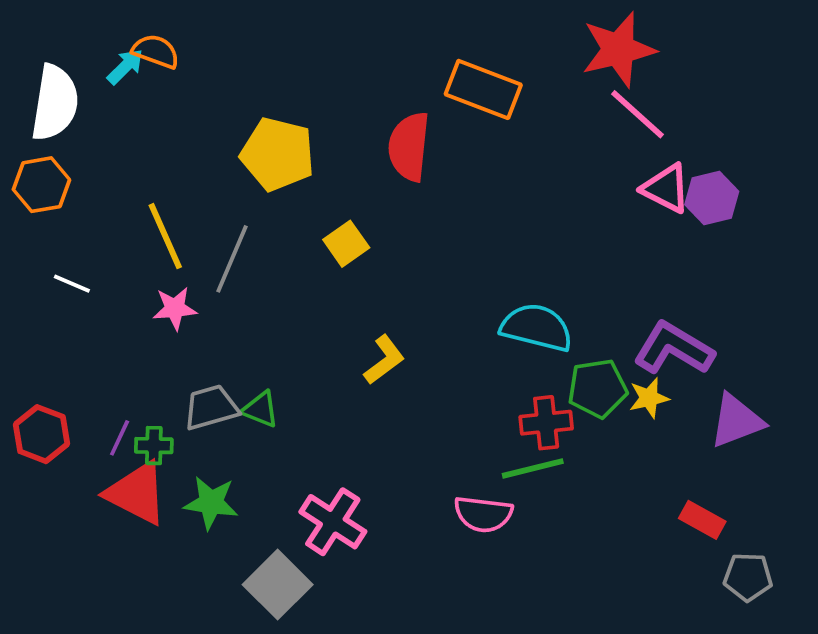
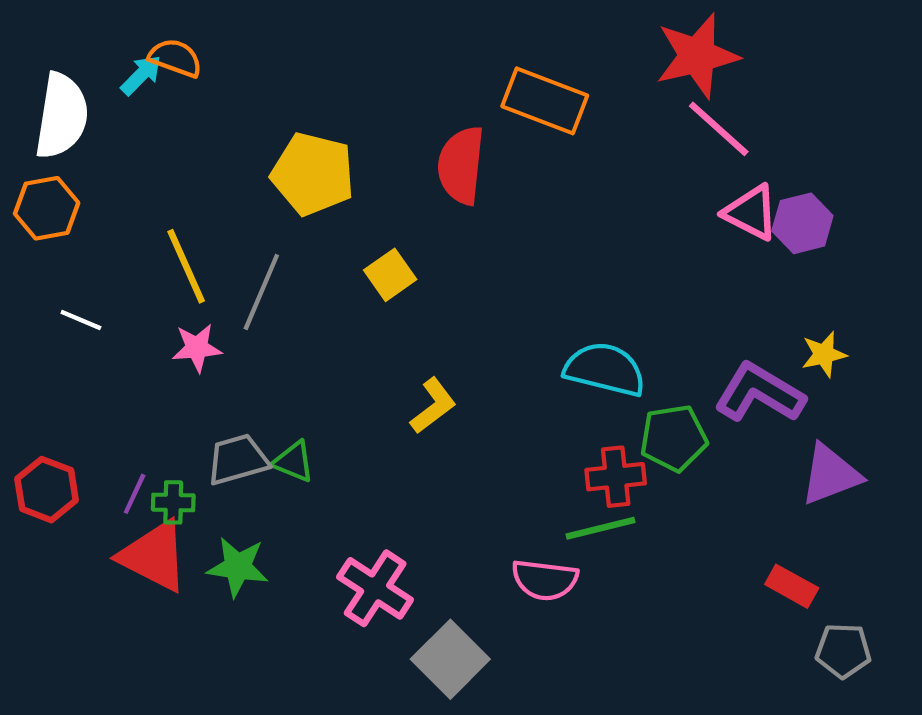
yellow star: (649, 398) -> (824, 354), moved
gray square: (278, 585) -> (450, 659), moved

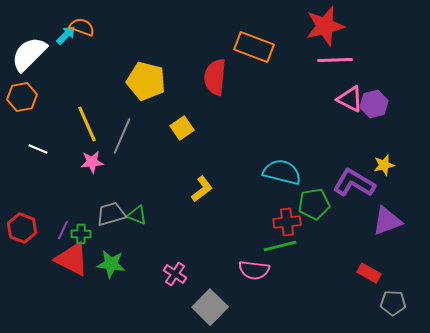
white semicircle: (62, 116) -> (29, 54), turned -144
pink line: (719, 129) -> (335, 60), turned -44
pink cross: (375, 588) -> (175, 274), size x0.7

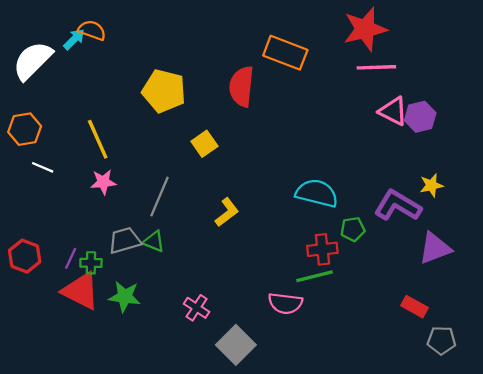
orange hexagon: (22, 97) -> (25, 129), moved
gray line: (122, 136) -> (159, 197), moved
green pentagon: (314, 204) -> (353, 229), size x0.7

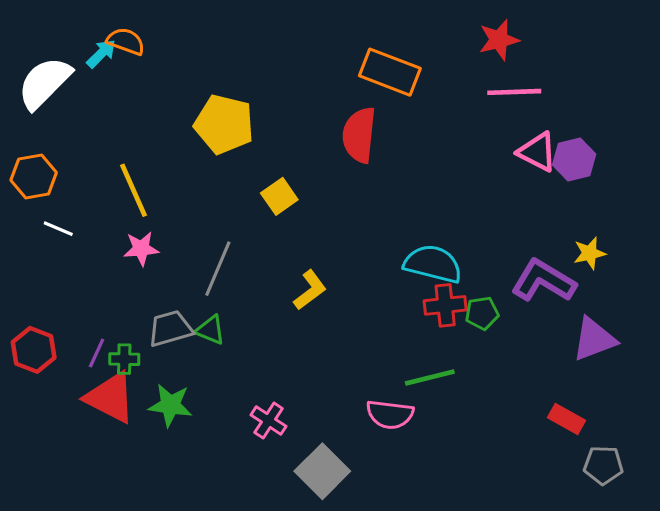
red star: (365, 29) -> (499, 40), size x0.7
red semicircle: (242, 86) -> (359, 135), moved
red cross: (322, 249) -> (445, 305), moved

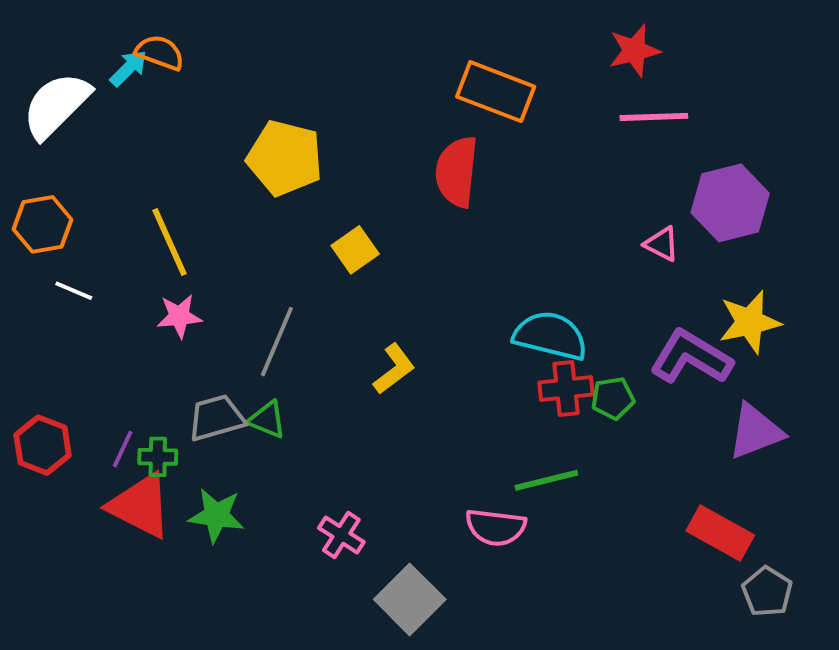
pink triangle: (537, 152) -> (662, 244), moved, size x0.7
purple hexagon: (574, 160) -> (730, 203), size x1.4
yellow star: (589, 253) -> (750, 322), size x1.5
red rectangle: (566, 419) -> (720, 533), size x1.4
gray pentagon: (603, 465) -> (767, 592), turned 30

